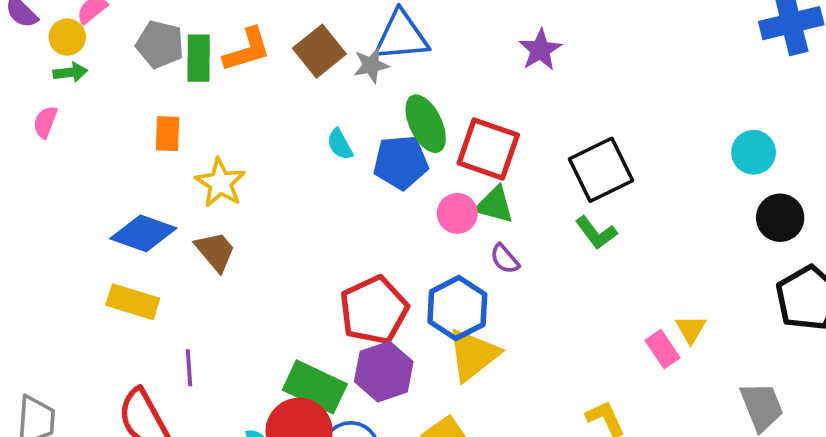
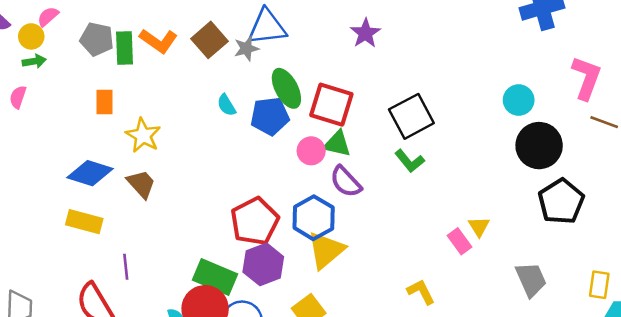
orange L-shape: (247, 50) -> (158, 41), turned 54
black circle: (780, 218) -> (539, 146), size x1.4
purple semicircle: (505, 259) -> (346, 182), size x1.5

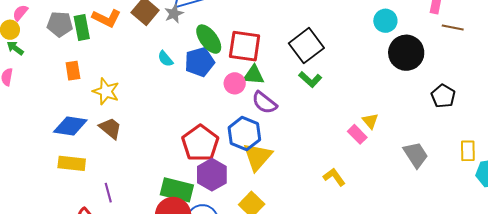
green arrow: (34, 61) -> (15, 48), turned -126
black pentagon: (561, 202) -> (443, 96), moved, size x0.7

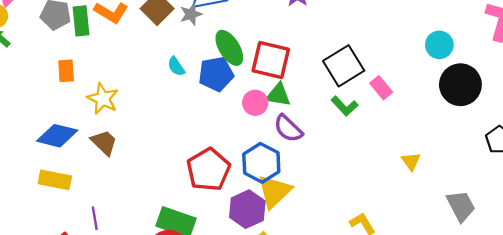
pink rectangle: (357, 134) -> (381, 88), moved
purple hexagon: (212, 175) -> (247, 209), moved

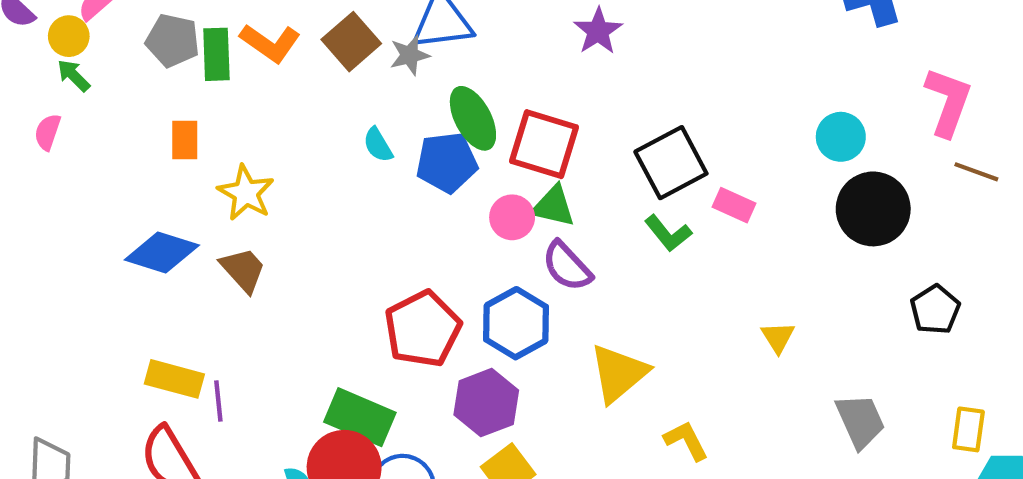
pink rectangle: (381, 88) -> (734, 205), turned -30
yellow rectangle: (55, 180) -> (174, 379), moved
yellow triangle: (274, 191) -> (619, 373), moved

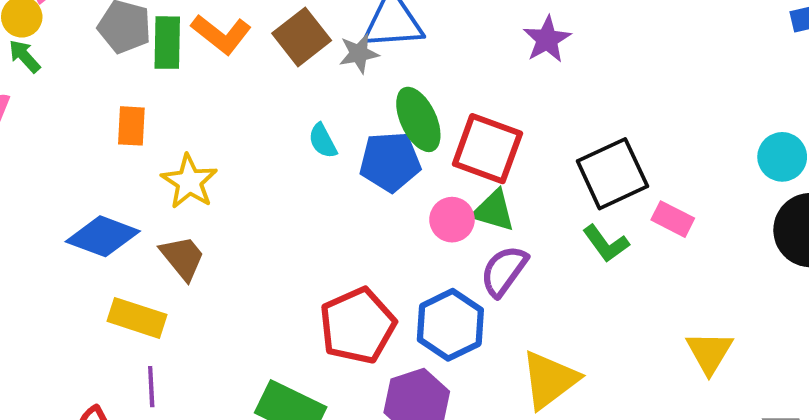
purple semicircle: (567, 266) -> (504, 271), turned 76
yellow triangle: (778, 337) -> (709, 352), size x1.4
yellow rectangle: (174, 379) -> (137, 318), moved

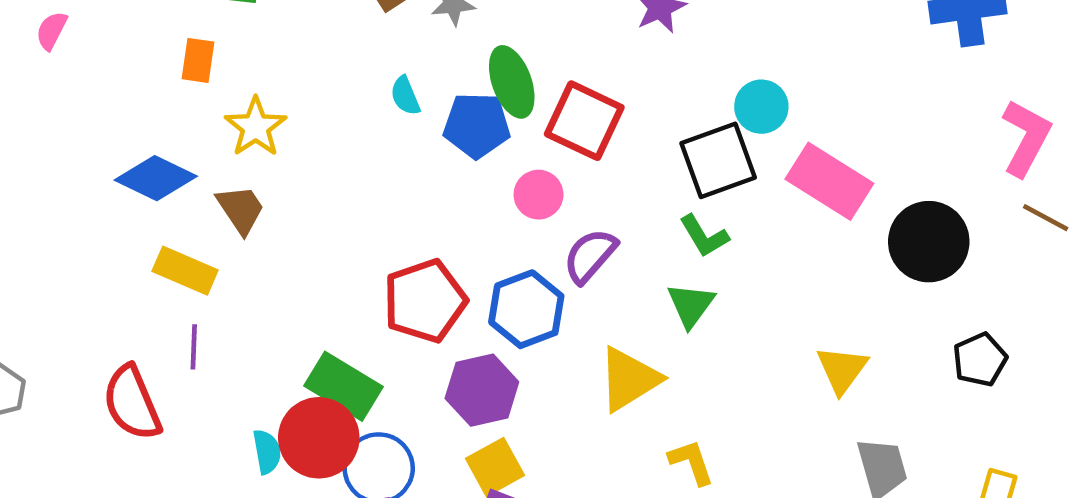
cyan circle: (782, 157) -> (761, 107), moved
green triangle: (494, 211) -> (691, 305), moved, turned 45
pink rectangle: (673, 219) -> (829, 181), moved, size x1.8
yellow triangle: (709, 352) -> (842, 370), moved

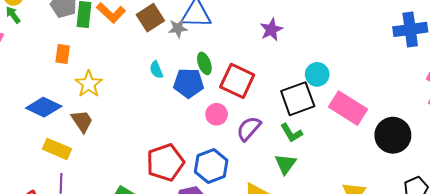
green ellipse: (512, 82) -> (204, 63), size x0.7
purple semicircle: (590, 256) -> (249, 129), moved

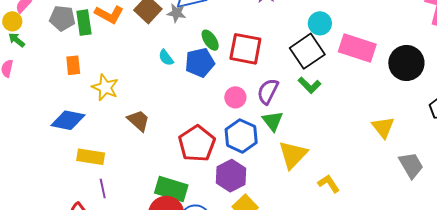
gray star: (178, 28) -> (177, 13), turned 30
pink circle: (217, 114) -> (235, 97), moved
brown trapezoid: (82, 121) -> (139, 121), moved
green triangle: (285, 164) -> (273, 121), moved

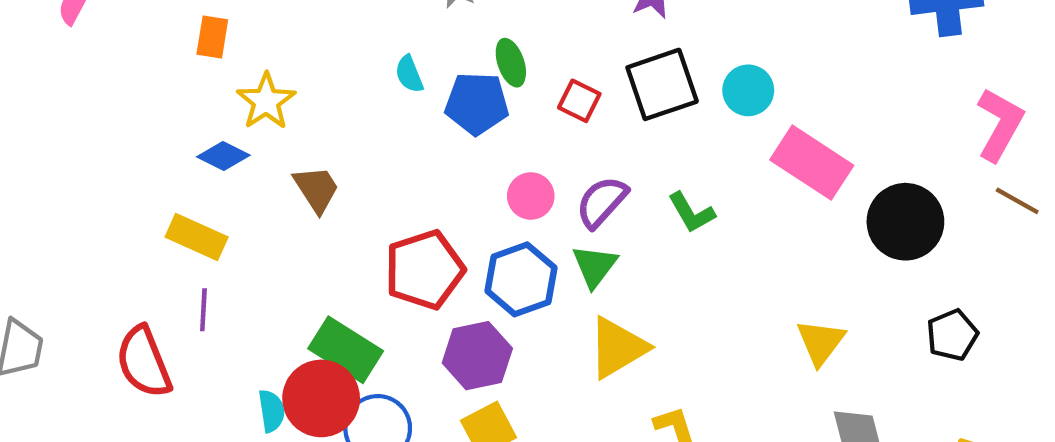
red square: (245, 49) -> (579, 101), size x0.6
black square: (307, 51) -> (662, 84), moved
blue diamond: (68, 120) -> (223, 156), moved, size x0.7

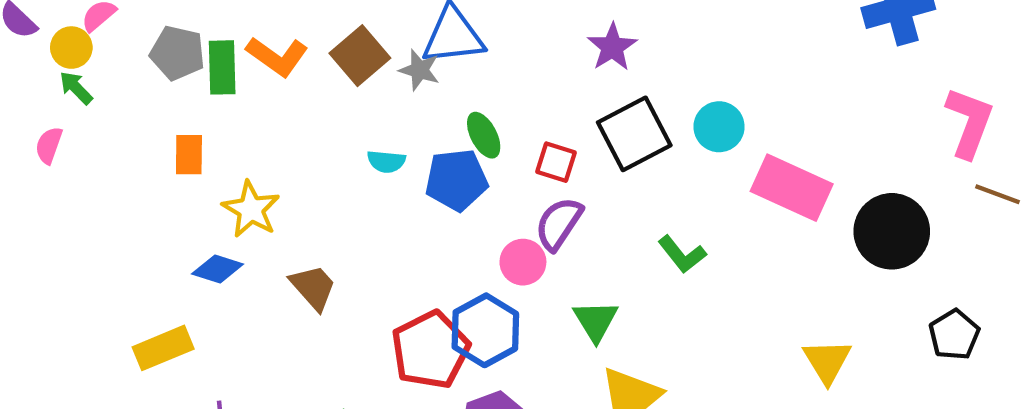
cyan semicircle: (409, 74) -> (386, 161), turned -54
purple semicircle: (602, 202) -> (559, 224), moved
yellow rectangle: (197, 237) -> (163, 348), moved, turned -38
blue hexagon: (521, 279) -> (485, 330), moved

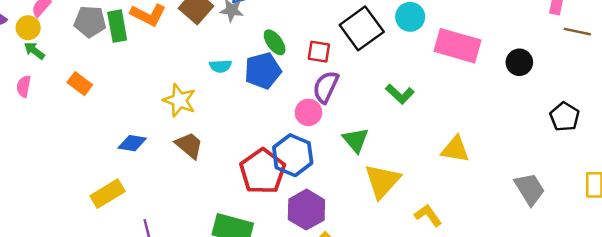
orange rectangle: (189, 155) -> (80, 84), moved, turned -45
yellow star: (251, 209) -> (179, 100), moved
black circle: (892, 231) -> (519, 62), size x0.6
yellow triangle: (827, 361) -> (455, 149), moved, turned -40

